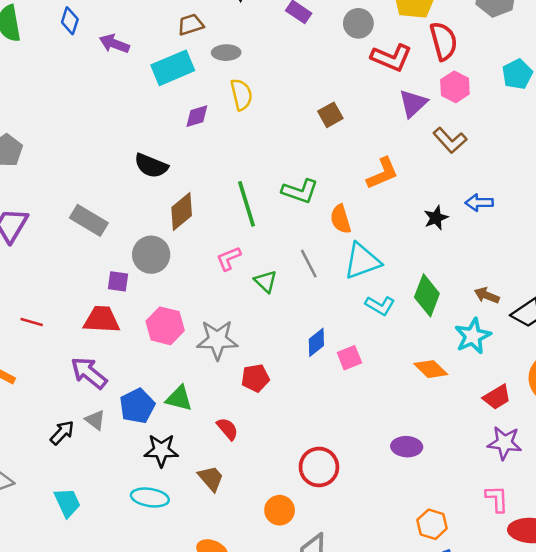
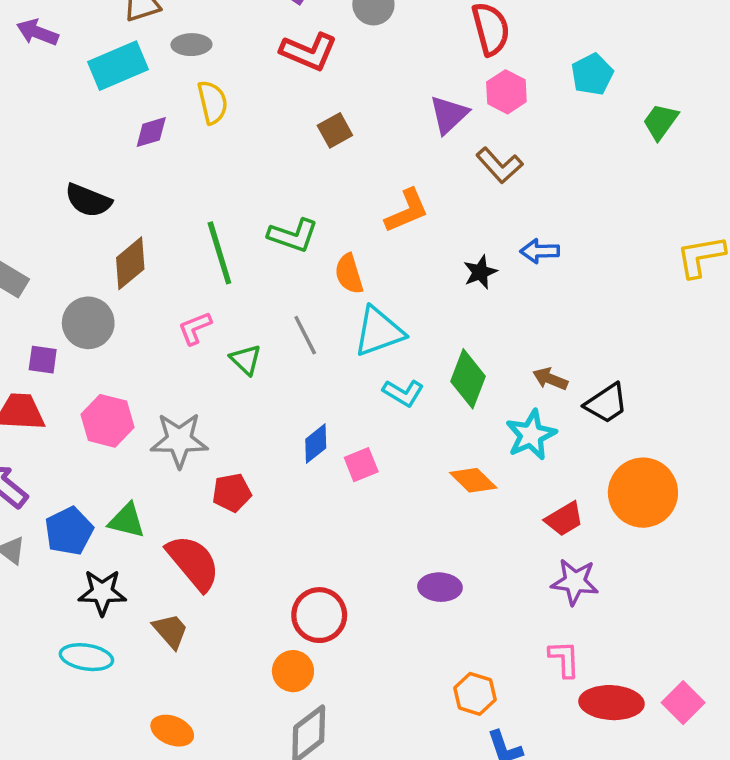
red L-shape: (391, 58) -> (309, 52), moved
red semicircle: (227, 429) -> (193, 563), size x1.8
orange circle: (280, 510) -> (293, 671), moved

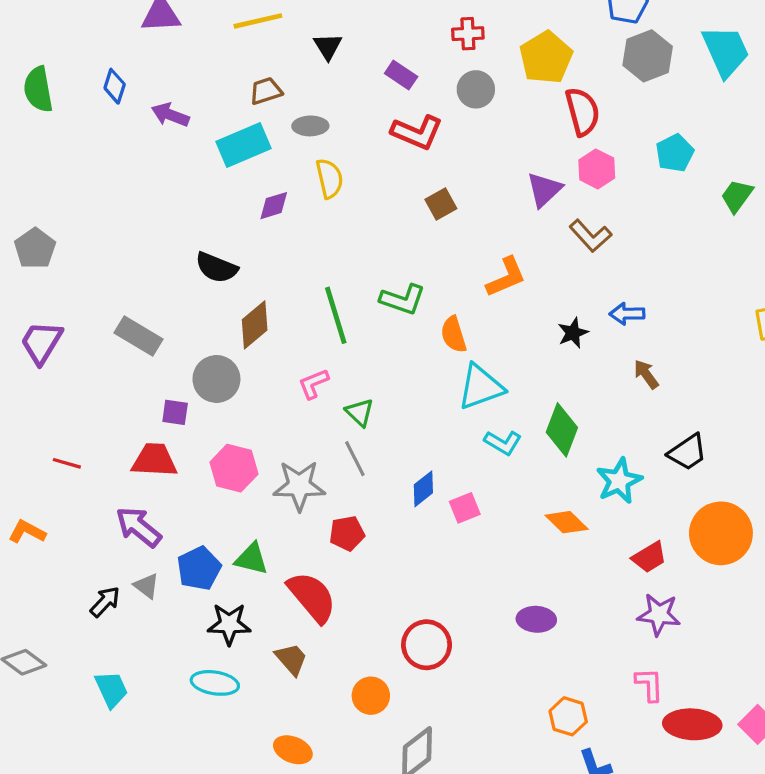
gray line: (305, 335) -> (355, 459), moved
brown arrow: (550, 379) -> (646, 374), moved, turned 32
orange circle: (293, 671) -> (371, 696), moved

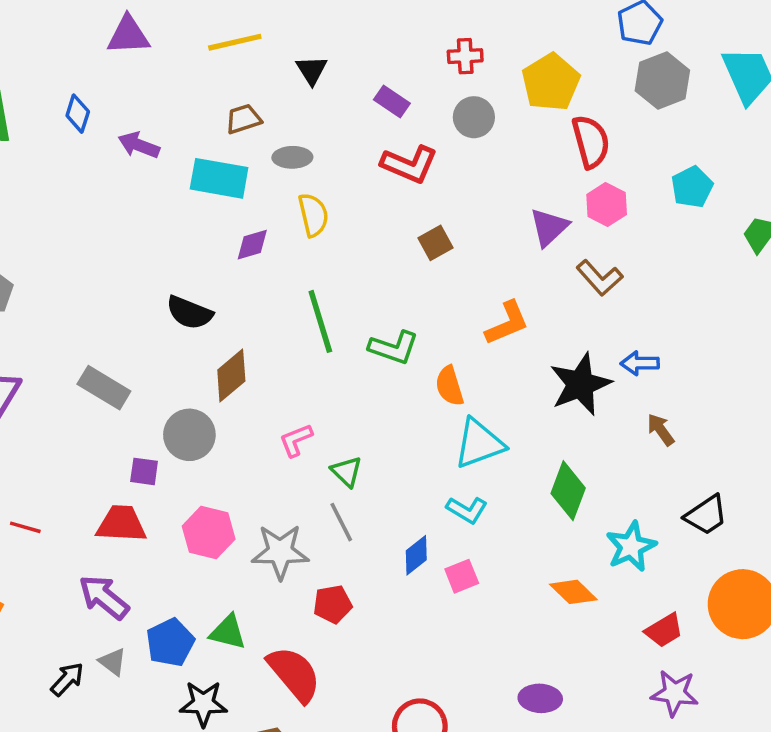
cyan rectangle: (244, 145) -> (219, 178), turned 33
green line: (336, 315) -> (320, 321), moved
black star: (573, 333) -> (580, 384), size x1.8
cyan L-shape: (503, 443) -> (467, 510), moved

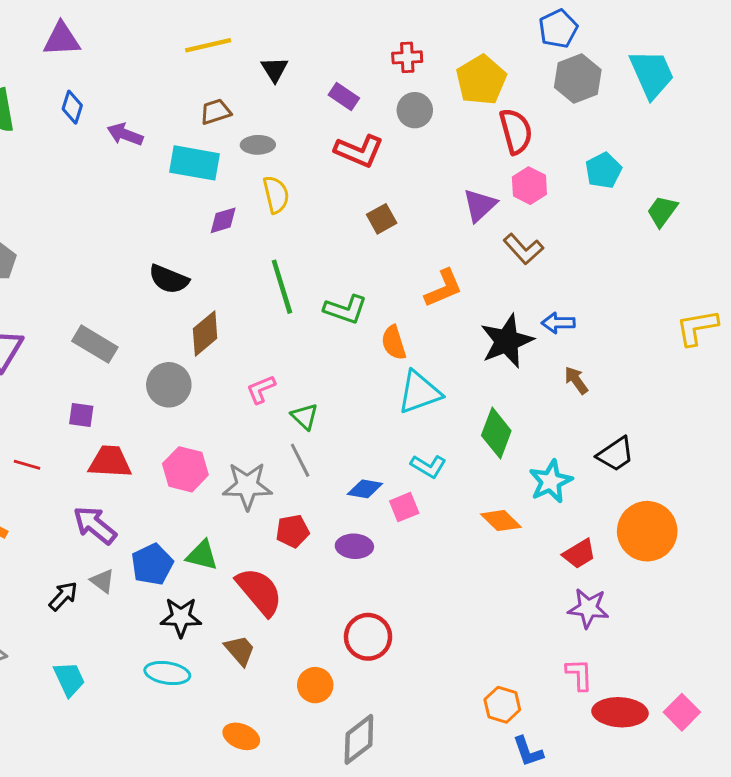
purple triangle: (128, 35) -> (62, 39), moved
purple square: (144, 471) -> (81, 415), moved
cyan L-shape: (467, 510) -> (428, 466), moved
blue diamond: (416, 555) -> (365, 489), turned 48
purple ellipse: (540, 698) -> (354, 546), moved

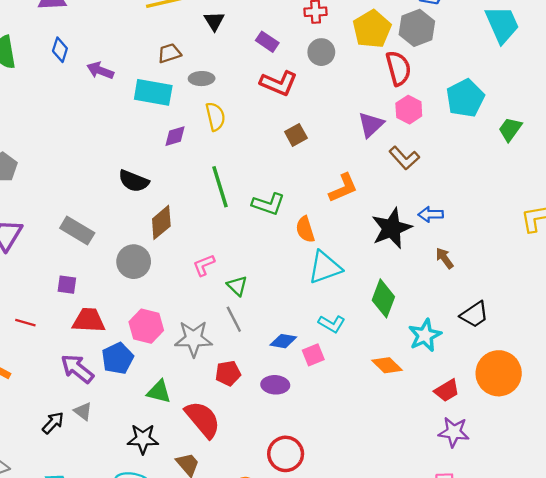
gray hexagon: (578, 78) -> (417, 28), moved
cyan pentagon: (603, 171) -> (465, 98), size x1.4
blue pentagon: (152, 564) -> (118, 358), moved

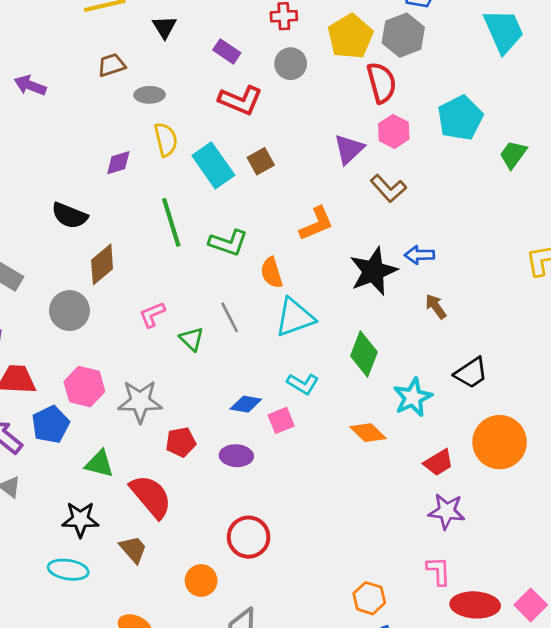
cyan rectangle: (153, 92) -> (213, 165), moved, turned 45
gray line: (234, 319) -> (230, 317), moved

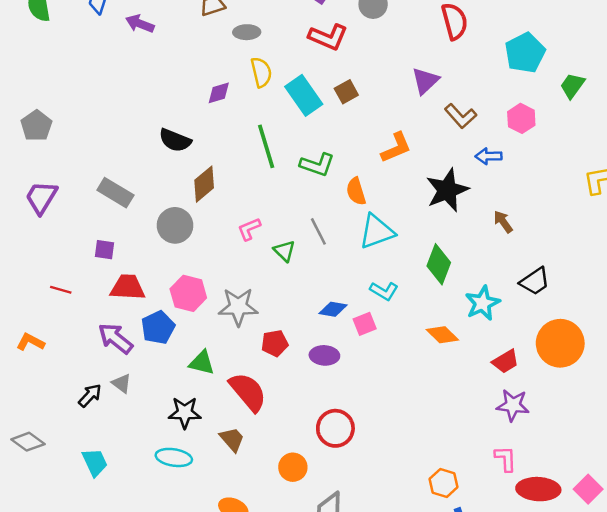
pink hexagon: (394, 131) -> (521, 118), moved
blue arrow: (420, 255) -> (489, 156), moved

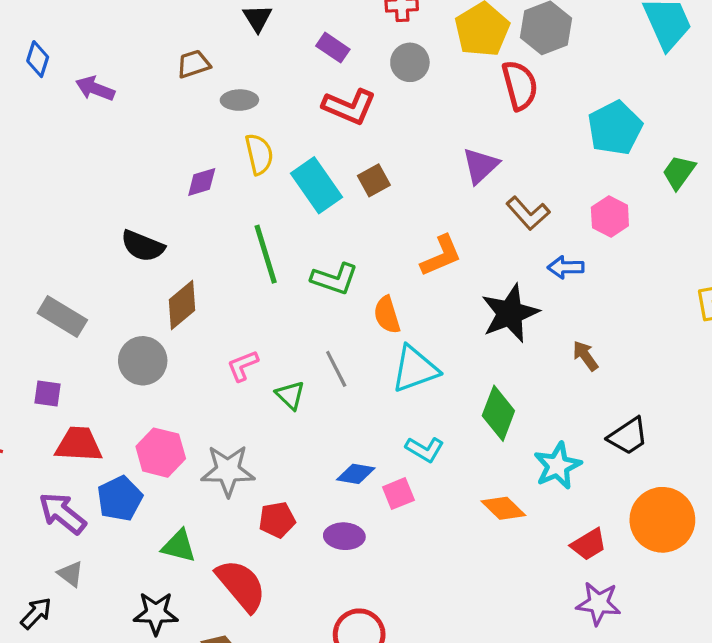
black arrow: (90, 396) -> (36, 613), moved

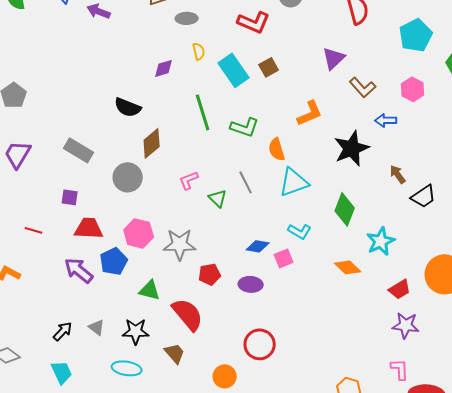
yellow semicircle: (259, 154) -> (199, 51), size x0.7
black trapezoid: (628, 436) -> (424, 196), moved
gray triangle: (71, 574) -> (97, 327), moved

